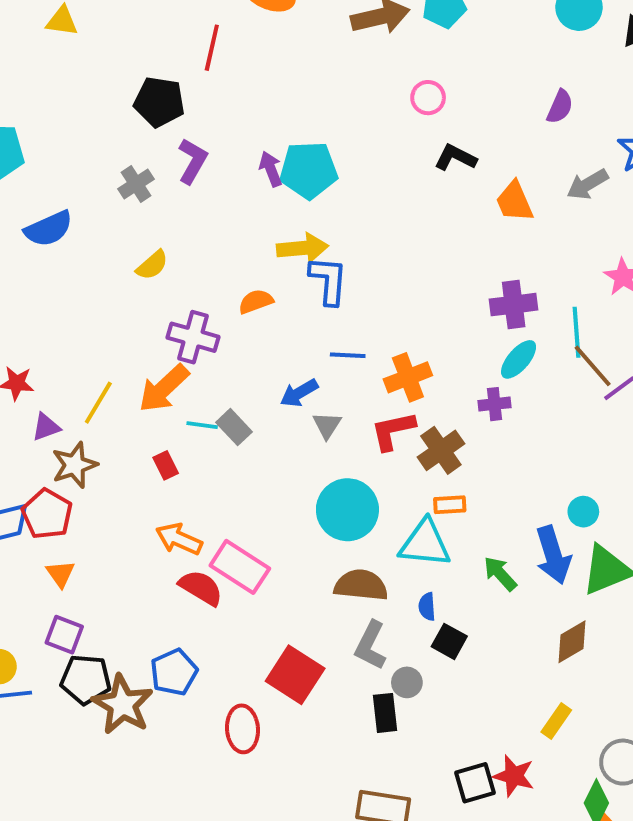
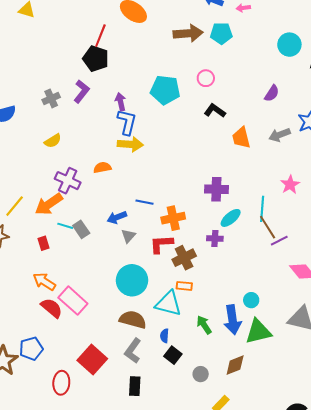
black pentagon: (159, 102) -> (96, 59), moved
cyan pentagon: (309, 170) -> (165, 90), moved
blue L-shape: (328, 280) -> (127, 122), moved
purple cross: (514, 305) -> (216, 189), moved
gray circle: (407, 682) -> (201, 374), moved

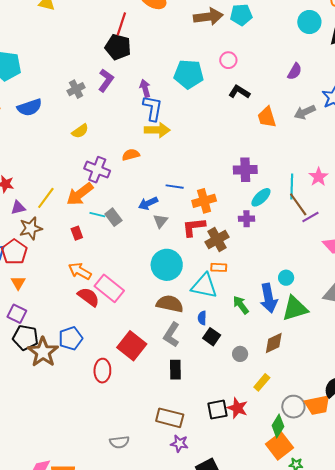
pink star: (290, 185) -> (318, 177), moved

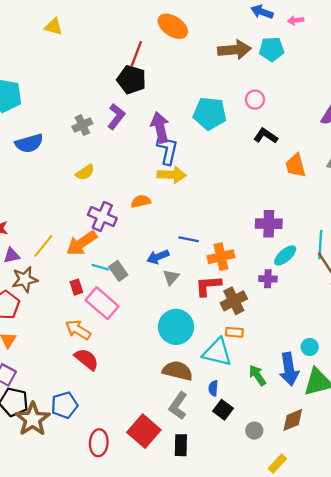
purple arrow: (145, 88) -> (160, 127), size x1.5
pink rectangle: (109, 288) -> (102, 303), moved
red square: (132, 346) -> (144, 431), moved

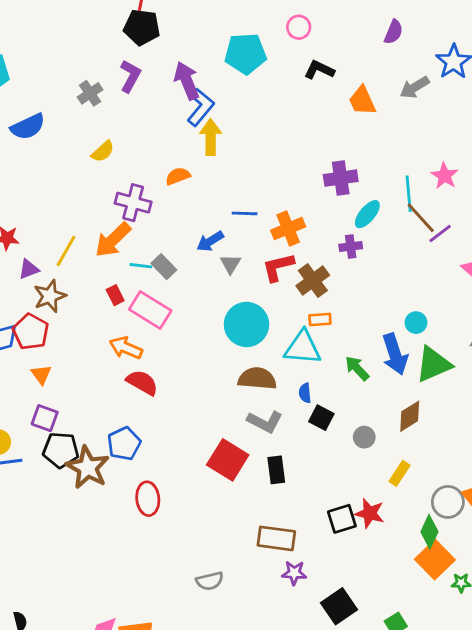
blue L-shape: (167, 150) -> (201, 107), turned 36
yellow arrow: (172, 175) -> (211, 137), turned -84
gray L-shape: (178, 406) -> (265, 422), turned -88
red ellipse: (99, 443) -> (148, 499), moved

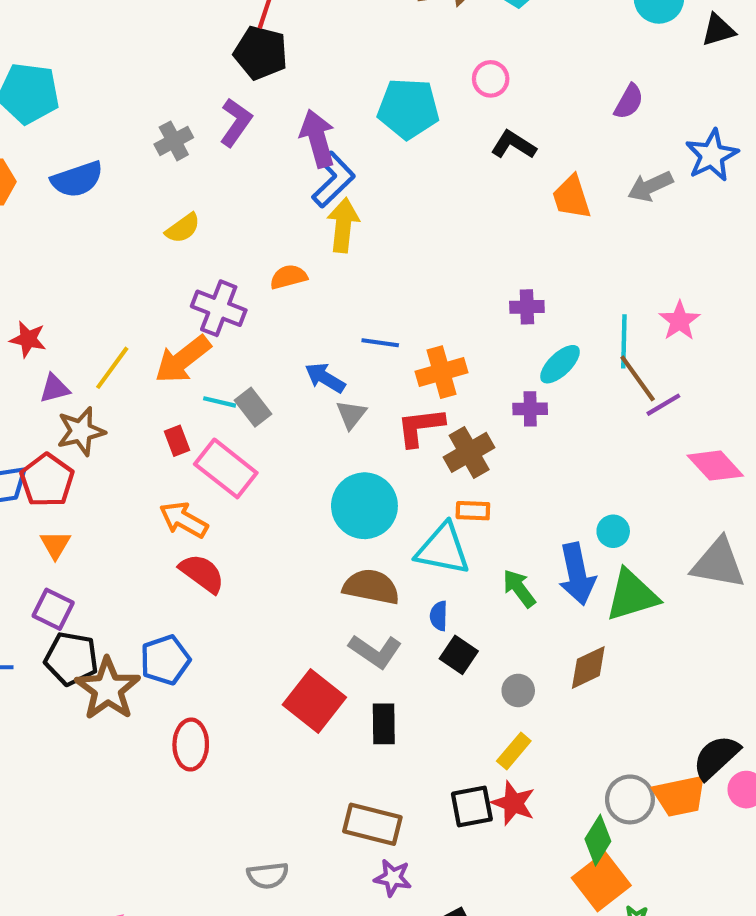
purple cross: (341, 178) -> (527, 307), size x0.7
blue arrow: (210, 241) -> (325, 378), turned 56
yellow rectangle: (399, 473) -> (514, 751), moved

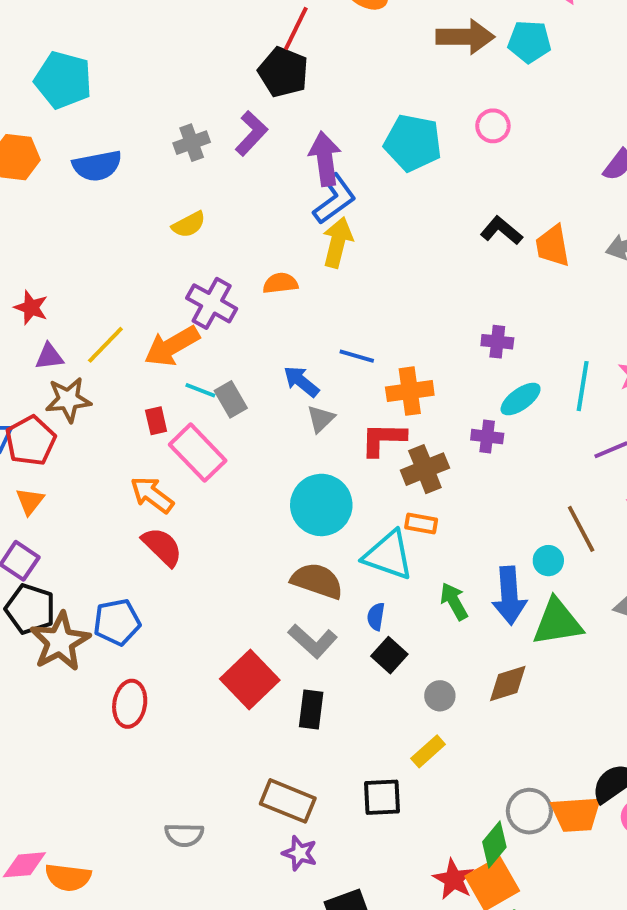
black L-shape: (514, 145) -> (501, 231), moved
brown line: (638, 378) -> (581, 529), moved
red star: (513, 803) -> (454, 879), moved

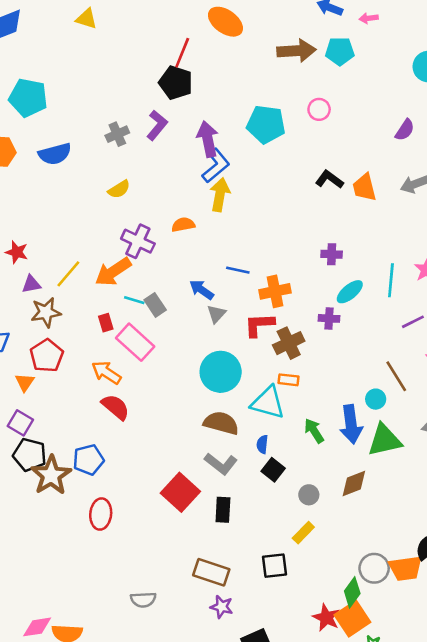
red pentagon: (31, 441) -> (47, 356), moved

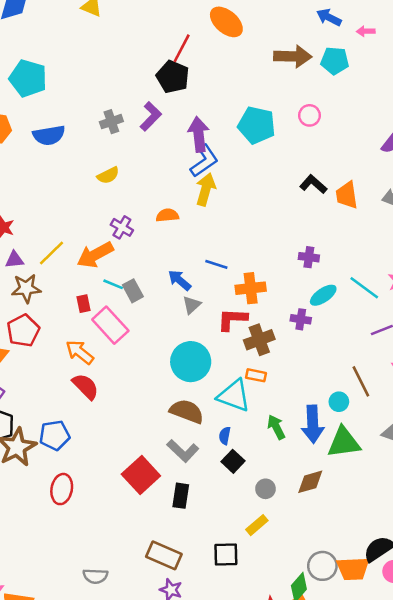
purple cross: (138, 241) -> (122, 227), size x0.7
cyan line: (391, 280) -> (364, 288), turned -64

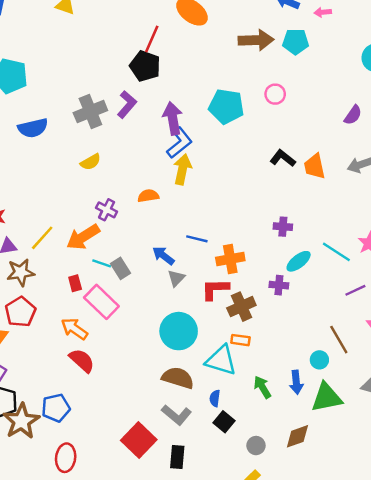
gray cross: (111, 122) -> (90, 112), size x1.5
blue arrow: (313, 424) -> (296, 382), size x0.7

